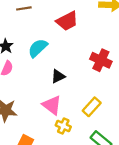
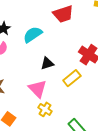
yellow rectangle: (92, 107) -> (72, 78), moved

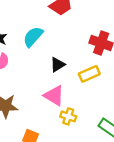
yellow rectangle: (72, 78) -> (89, 74), turned 30

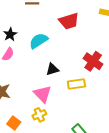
yellow cross: (68, 116) -> (39, 115), moved, turned 32

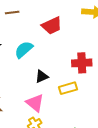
red cross: (93, 61) -> (82, 63), turned -30

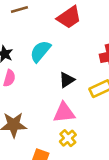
pink triangle: (35, 103) -> (64, 113), turned -36

